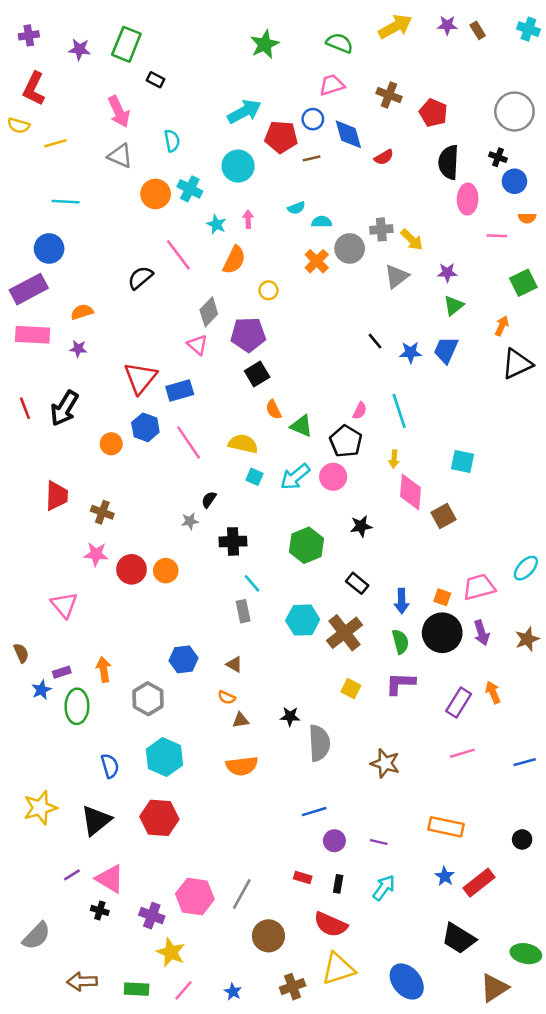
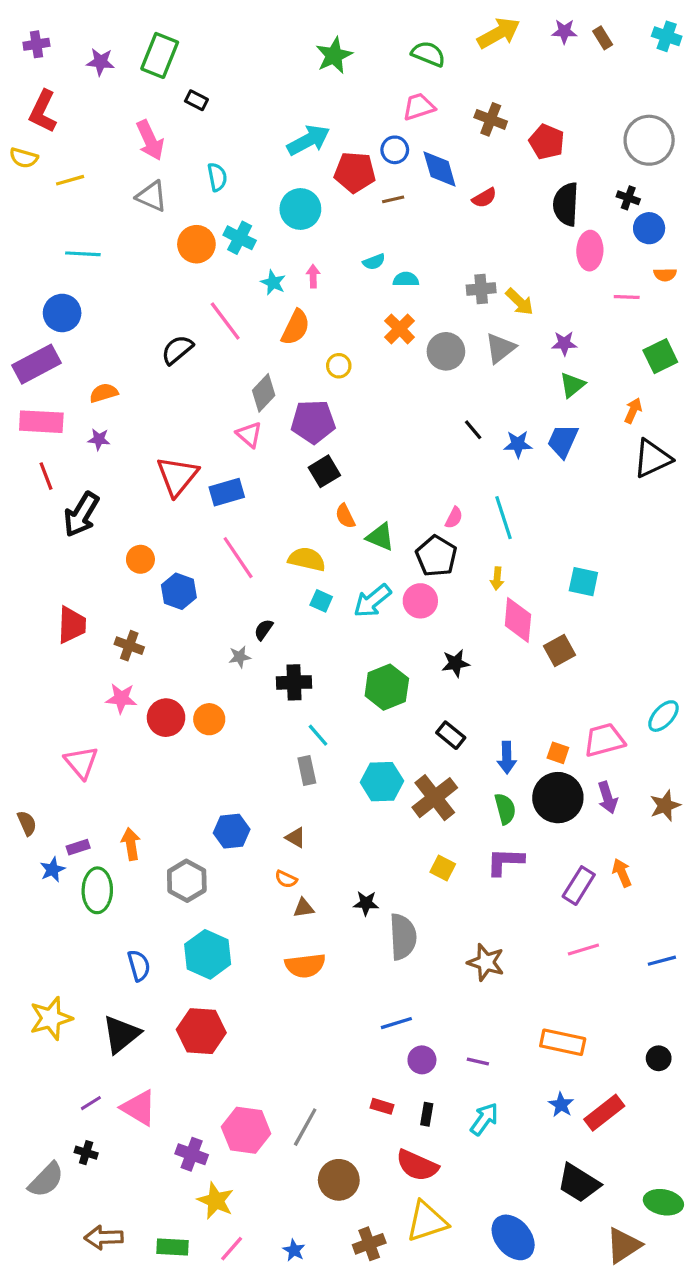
gray circle: (350, 248) -> (446, 351), moved
red line: (25, 408) -> (46, 476), moved
blue hexagon: (145, 427) -> (179, 591), moved
black cross: (100, 910) -> (86, 1153), moved

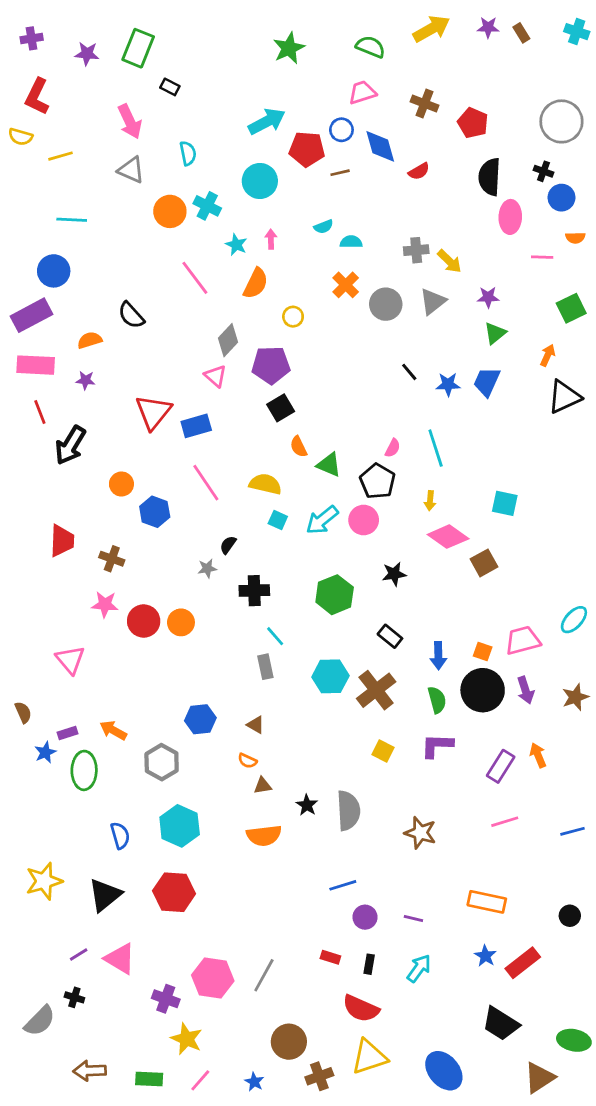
black semicircle: (177, 350) -> (131, 315), moved, turned -92
pink diamond: (518, 620) -> (448, 537), turned -60
orange arrow: (131, 844) -> (113, 730), turned -52
black star: (366, 903) -> (307, 805), moved, turned 30
brown circle: (339, 1180) -> (289, 1042), moved

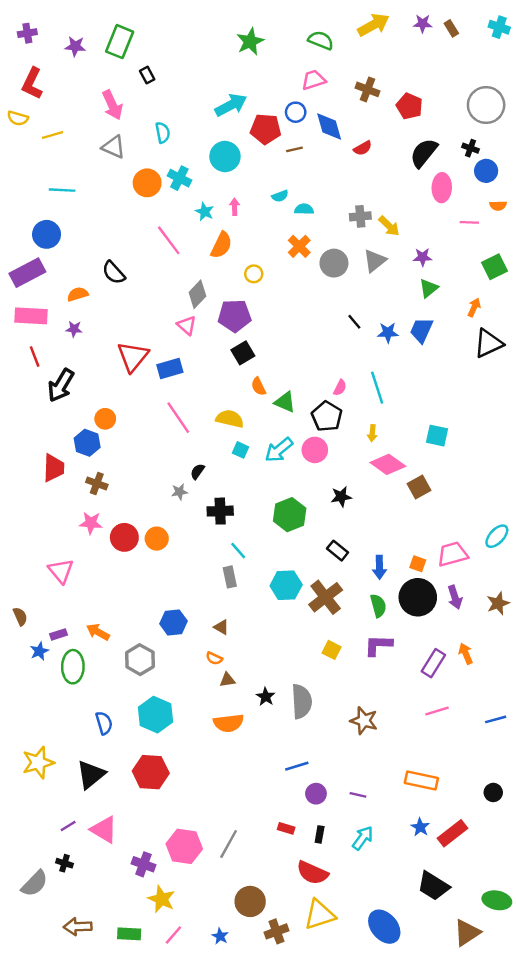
black rectangle: (170, 87) -> (147, 75), turned 35
black semicircle: (490, 177) -> (424, 153), turned 36
blue hexagon: (155, 512) -> (87, 443), moved

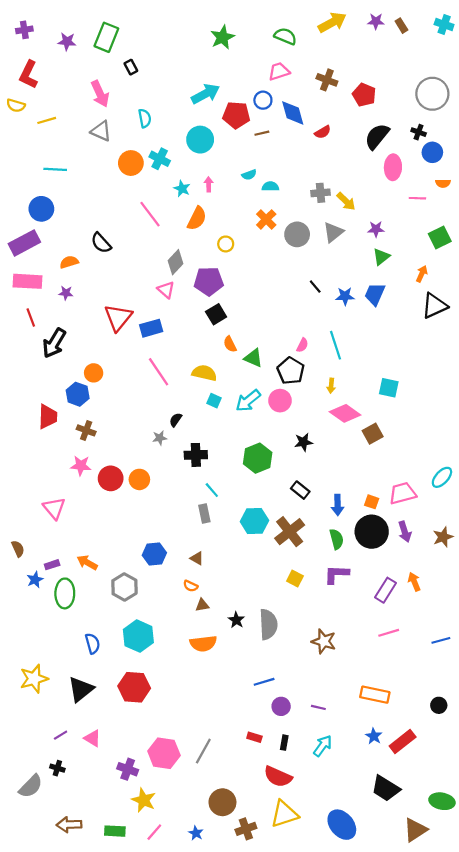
pink triangle: (104, 830) -> (93, 738), size x0.7

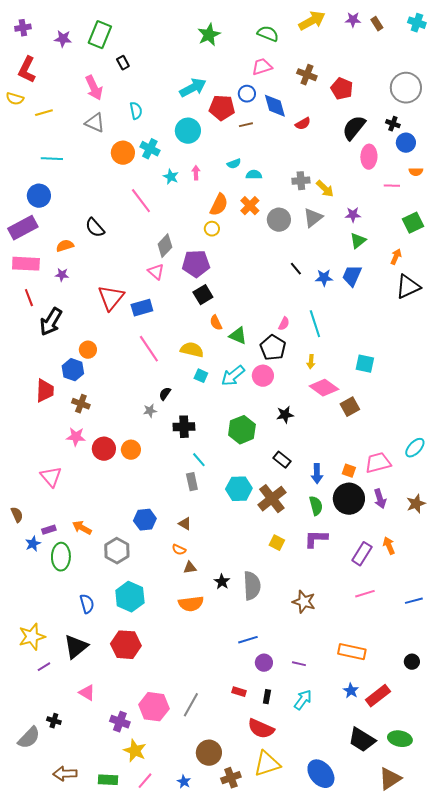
orange semicircle: (197, 218) -> (219, 205), moved
purple line: (61, 735) -> (44, 667), moved
green ellipse: (442, 801) -> (400, 739), moved

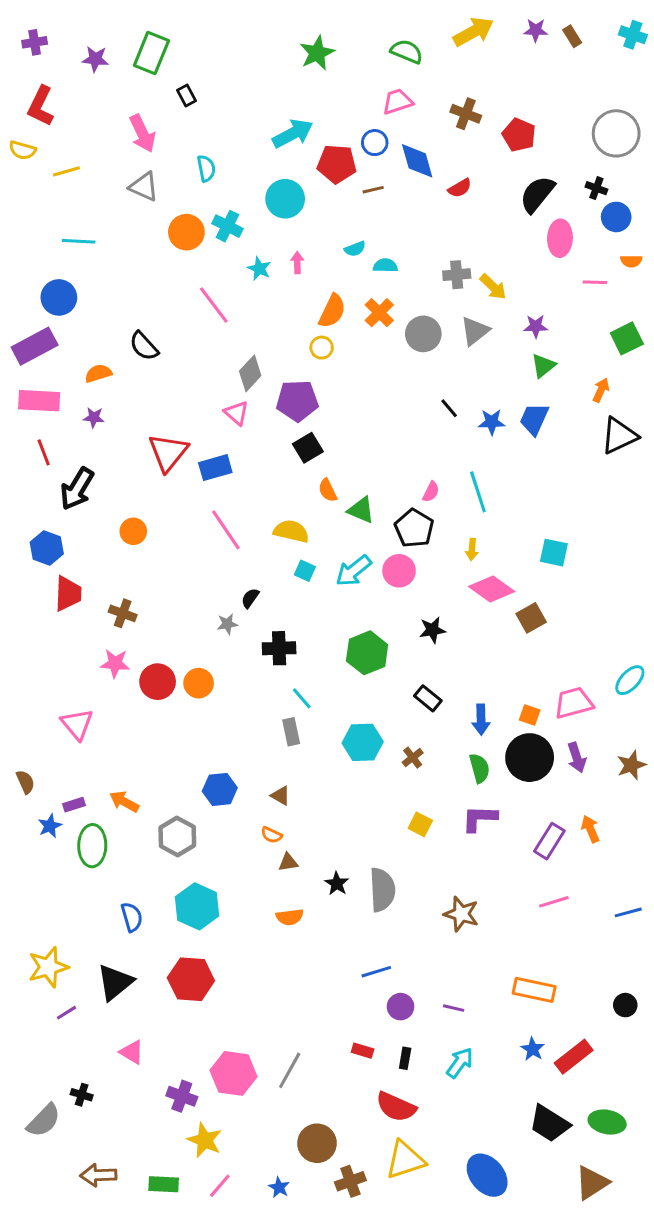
blue hexagon: (73, 370) -> (47, 548), moved
brown cross: (272, 499) -> (413, 758), size x0.5
orange semicircle: (191, 604) -> (290, 917), size x0.7

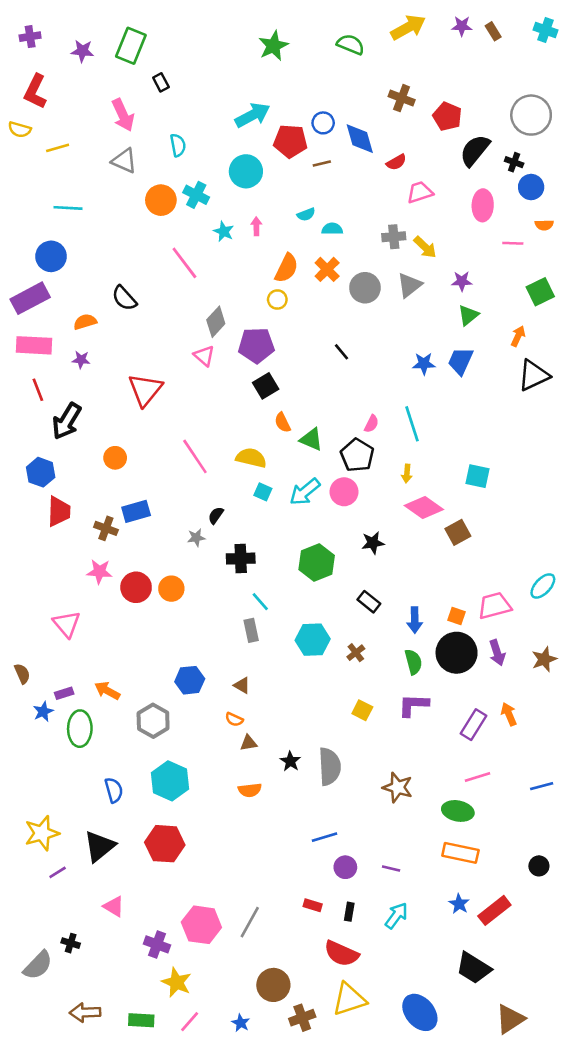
pink trapezoid: (397, 102) -> (420, 192), moved
black semicircle: (537, 194) -> (475, 150), moved
black line: (449, 408) -> (341, 352), moved
blue rectangle: (215, 468) -> (136, 511), moved
green ellipse: (607, 1122) -> (458, 811), moved

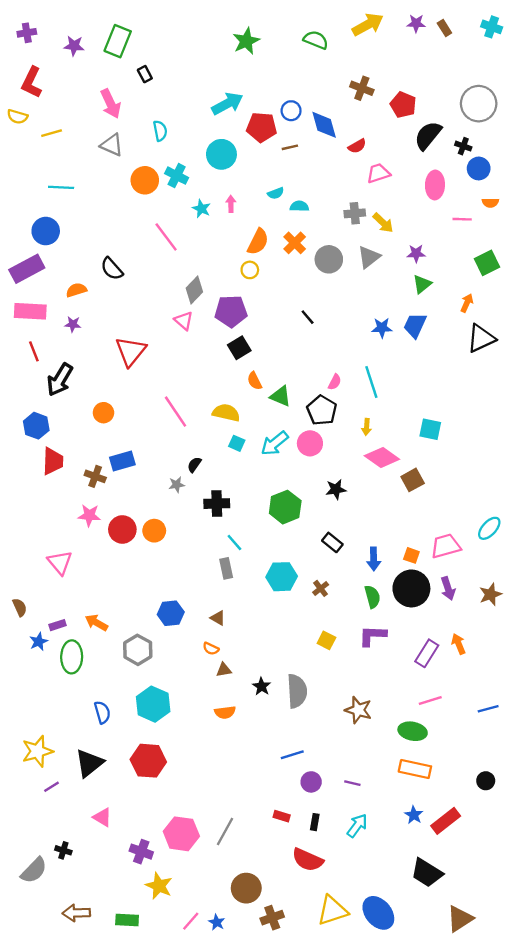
yellow triangle: (349, 999) -> (332, 911), moved
pink line: (190, 1022) -> (191, 921), moved

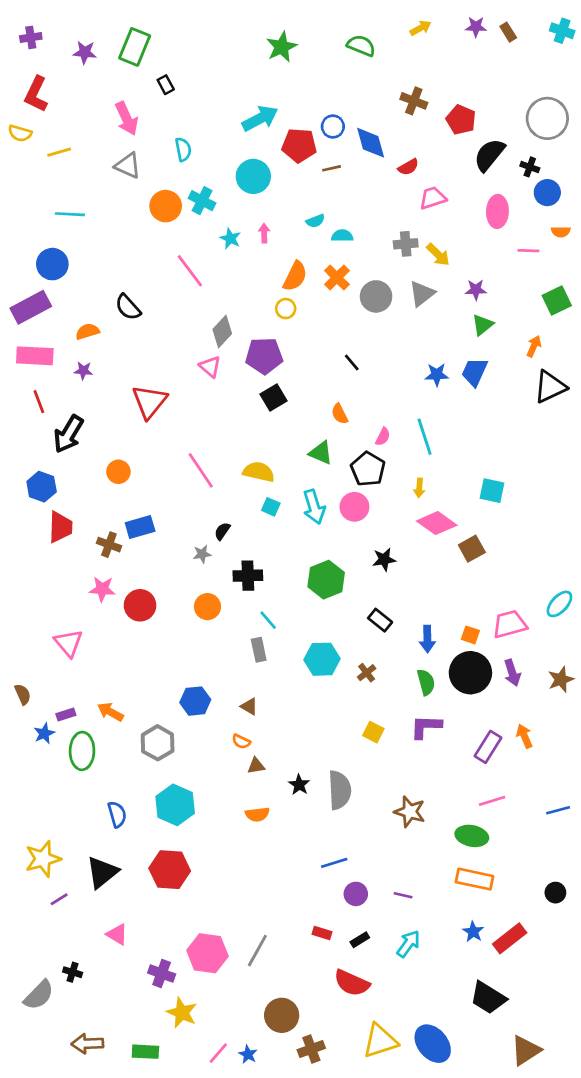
yellow arrow: (368, 25) -> (421, 28), size x0.6
orange semicircle: (254, 381) -> (340, 414), moved
cyan arrow: (275, 443) -> (314, 507), turned -68
orange circle: (154, 531) -> (207, 607), moved
black rectangle: (315, 822) -> (360, 940), turned 49

